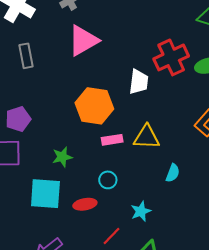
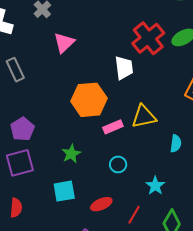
pink triangle: (83, 41) -> (64, 43), size x0.7
cyan square: (45, 194) -> (64, 191), size x0.7
red ellipse: (85, 204) -> (101, 204), moved

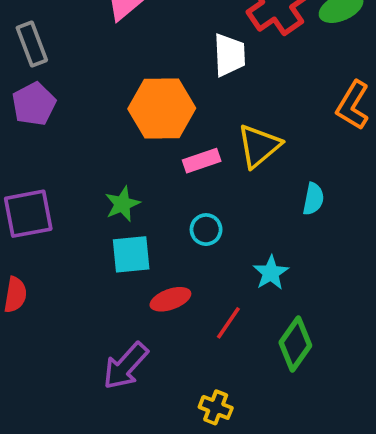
yellow triangle: (144, 117) -> (259, 146), turned -32
purple pentagon: (22, 129) -> (34, 104), moved
cyan square: (64, 191) -> (131, 254), moved

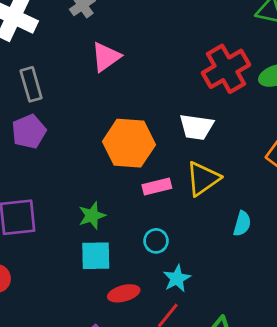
white trapezoid: (229, 55) -> (196, 127), moved, turned 96
cyan star: (271, 273) -> (177, 278), moved

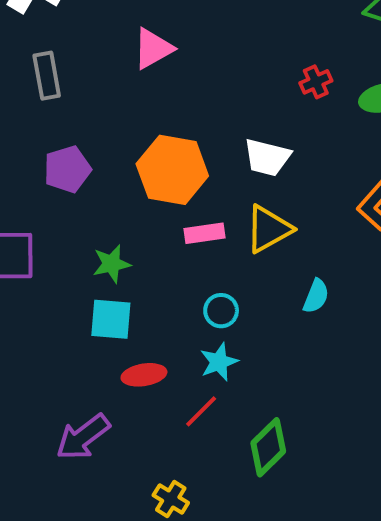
red cross: (226, 69) -> (316, 82), size x0.5
purple pentagon: (29, 132) -> (67, 169), moved
cyan circle: (156, 241) -> (221, 311), moved

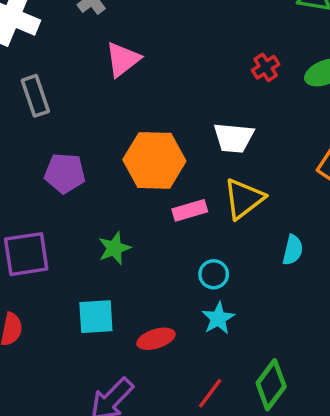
purple pentagon: (67, 169) -> (65, 173), turned 30
cyan square: (111, 319) -> (96, 317), moved
red line: (201, 411) -> (210, 393), moved

